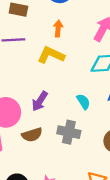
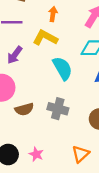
purple arrow: (40, 101) -> (15, 55), moved
cyan semicircle: (83, 102) -> (62, 68), moved, size x1.6

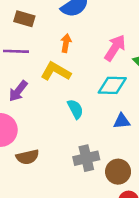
cyan semicircle: (62, 68) -> (75, 109), size x0.7
gray cross: (58, 109) -> (86, 158), moved, turned -30

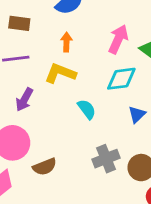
blue triangle: (122, 121) -> (137, 114), turned -30

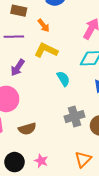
orange arrow: (66, 42) -> (44, 26), moved, turned 136
brown semicircle: (45, 167) -> (27, 129), moved

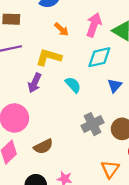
orange arrow: (44, 26) -> (61, 29), moved
purple arrow: (18, 68) -> (35, 83), moved

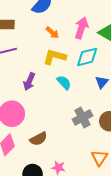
yellow L-shape: (49, 57) -> (54, 57), moved

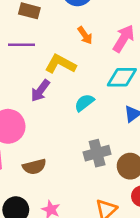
yellow L-shape: (54, 57) -> (60, 64), moved
cyan semicircle: (64, 82) -> (84, 103), turned -98

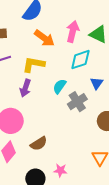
orange arrow: (85, 35) -> (44, 38), size x1.5
gray cross: (97, 153) -> (77, 102), moved

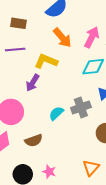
cyan semicircle: (60, 86) -> (56, 113), moved

